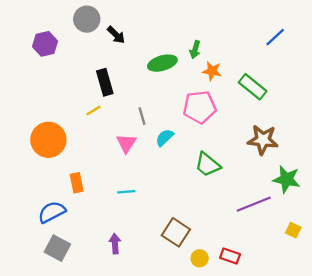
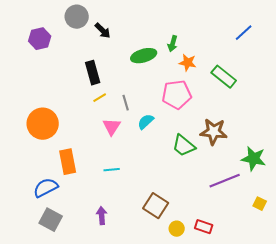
yellow line: (94, 110) -> (100, 98), moved
brown star: (263, 140) -> (214, 132), moved
orange rectangle: (77, 183) -> (68, 162), size x1.4

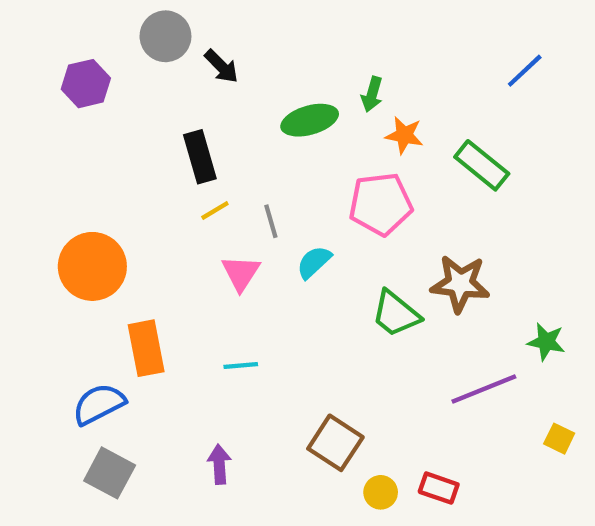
green star: (254, 159) -> (546, 342), size x0.7

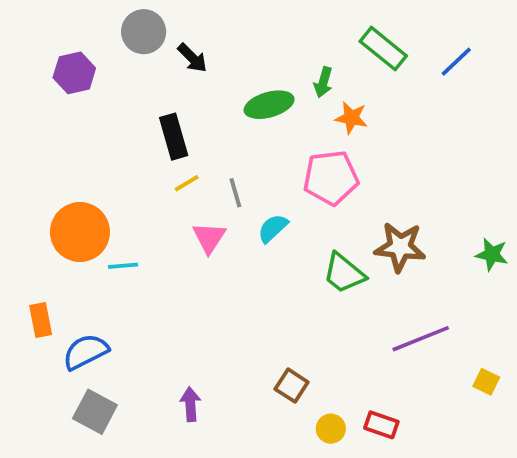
green rectangle: (482, 165) -> (383, 49), moved
green star: (546, 342) -> (492, 254), moved
orange rectangle: (146, 348) -> (41, 320), moved, size x0.7
cyan line: (241, 365) -> (123, 266), moved
brown square: (335, 443) -> (292, 386), size x0.7

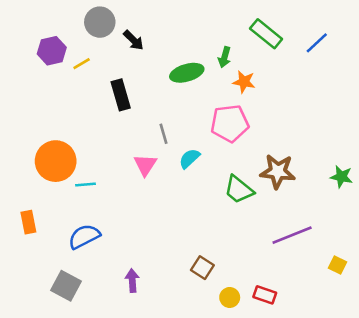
yellow line: (187, 183) -> (82, 64), moved
blue semicircle: (86, 352) -> (84, 236), moved

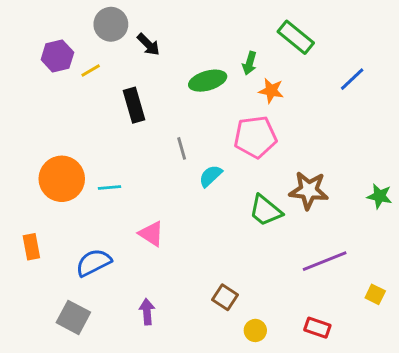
blue line: (317, 43) -> (352, 79), moved
pink triangle: (145, 165) -> (151, 234), moved, turned -30
cyan line: (85, 184) -> (109, 187), moved
red rectangle: (265, 295) -> (317, 328), moved

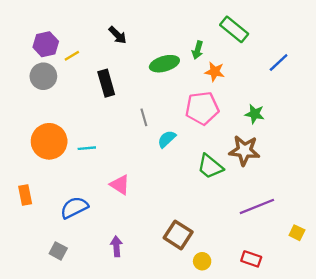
gray circle: (111, 24) -> (43, 76), moved
green star: (380, 196) -> (255, 114), moved
brown square: (225, 297) -> (178, 235), size x1.4
gray square: (73, 317) -> (58, 251), size x0.7

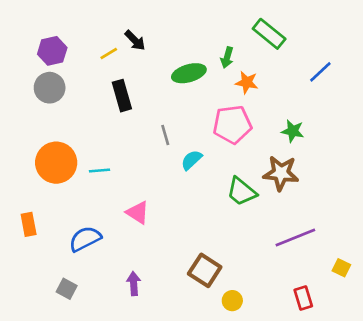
yellow line: (72, 56) -> (109, 54), moved
red rectangle: (251, 259) -> (303, 298), moved, turned 54

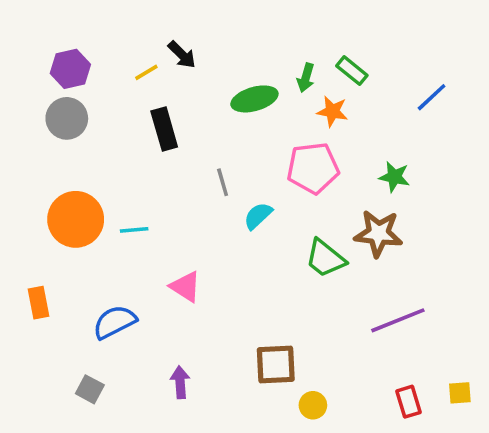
green rectangle: (269, 34) -> (352, 71), moved, size x0.7
yellow square: (341, 268) -> (460, 393), moved, turned -30
brown square: (205, 270) -> (276, 365), turned -36

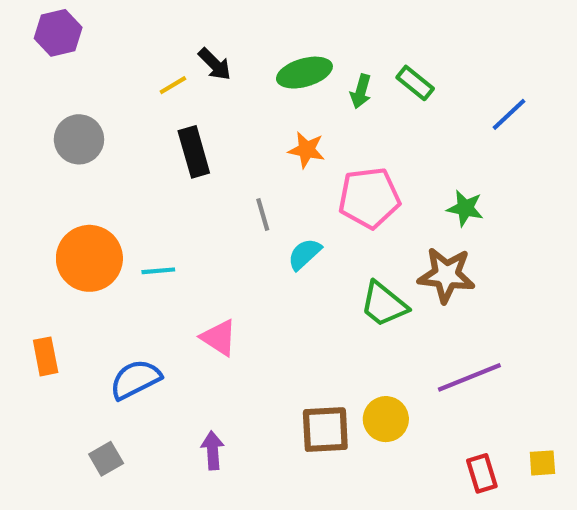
purple hexagon: (70, 69) -> (58, 33), moved
green ellipse: (254, 99) -> (304, 73), moved
orange star: (332, 111) -> (307, 150), moved
gray square: (90, 389) -> (106, 459), turned 32
yellow circle: (313, 405) -> (386, 419), moved, size x1.4

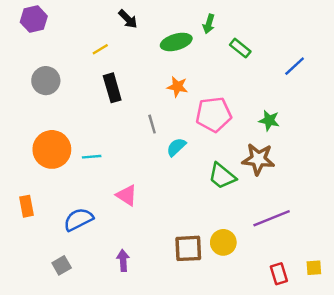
black arrow: (215, 64) -> (128, 19), moved
green arrow: (361, 91) -> (209, 24), moved

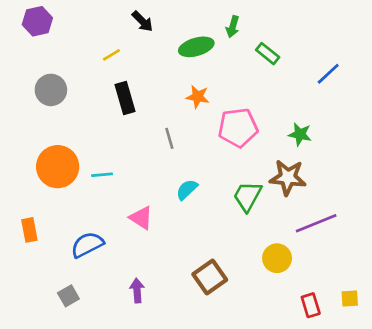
cyan semicircle: (176, 147) -> (187, 190), moved
green trapezoid: (222, 176) -> (247, 196), turned 80
purple line: (272, 218) -> (316, 223), moved
yellow circle: (223, 242) -> (277, 258), moved
brown square: (188, 248) -> (210, 277), turned -32

